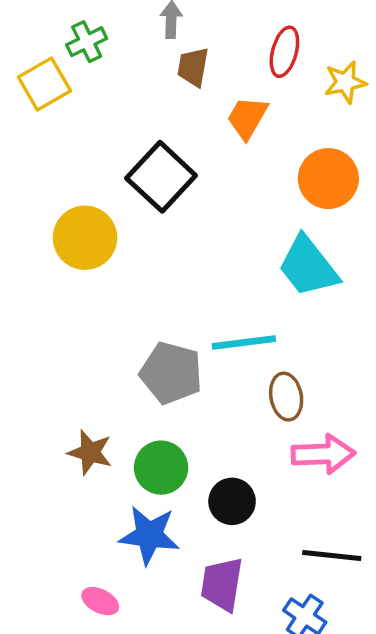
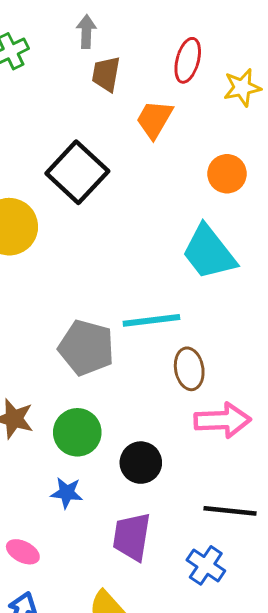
orange circle: (328, 179) -> (227, 174), size x0.7
blue star: (149, 535) -> (67, 493), size x0.6

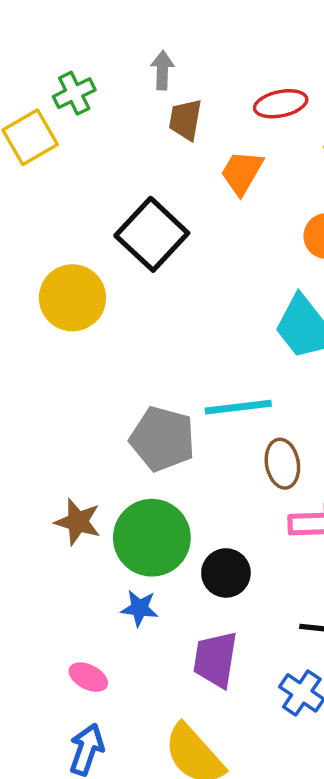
red ellipse: (188, 60) -> (281, 104), turned 63
green circle: (77, 432) -> (152, 538), size x1.4

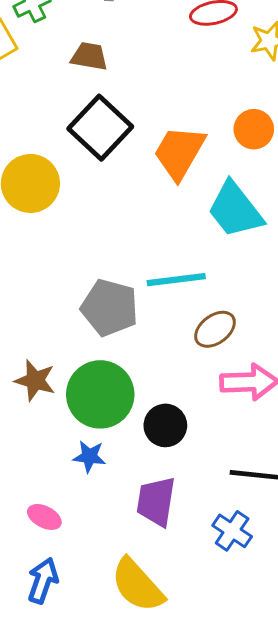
brown trapezoid: (185, 120) -> (89, 56), moved, turned 90
orange trapezoid: (242, 173) -> (179, 152), moved, size x1.4
brown ellipse: (282, 464) -> (215, 329), turned 63

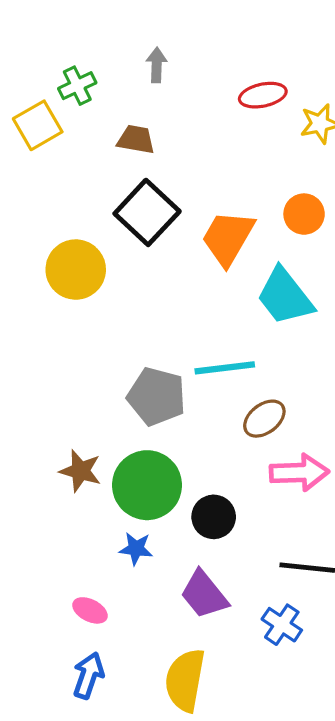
purple trapezoid: (156, 501) -> (204, 595), turned -48
yellow semicircle: (137, 585) -> (185, 680), turned 52

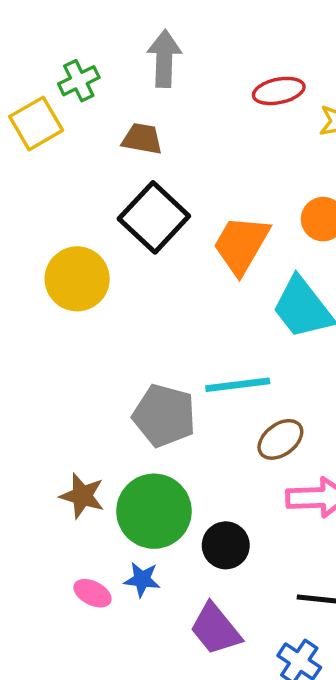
gray arrow: (157, 65) -> (164, 58), size x1.5
pink ellipse: (90, 610) -> (92, 593), moved

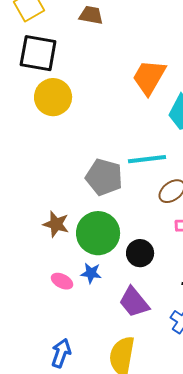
black square: (154, 217) -> (38, 53), moved, turned -33

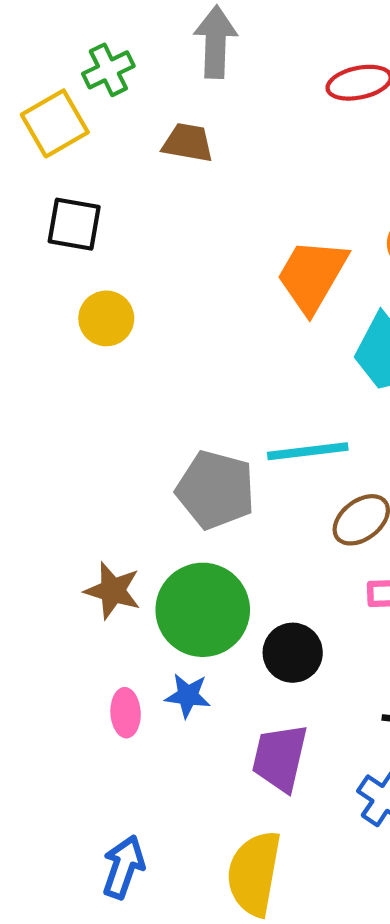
black square: (38, 53) -> (74, 224), size x0.7
yellow circle: (53, 97) -> (106, 318), size x0.7
pink ellipse: (62, 281) -> (126, 713), turned 60
purple trapezoid: (134, 302) -> (280, 758), turned 52

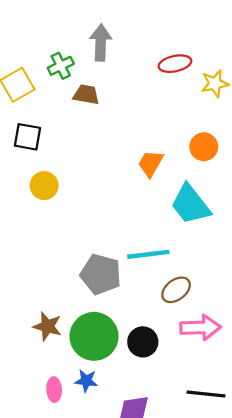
green cross: (108, 70) -> (61, 66), moved
orange trapezoid: (312, 276) -> (151, 163), size x0.7
black circle: (293, 653) -> (143, 342), moved

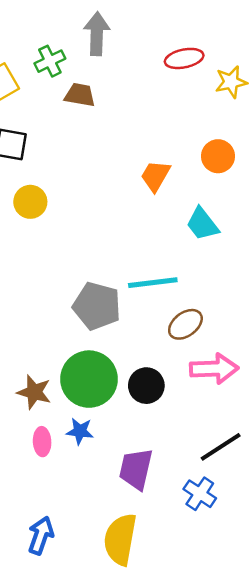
cyan trapezoid: (190, 204) -> (202, 224), size x0.7
brown star: (47, 326) -> (34, 392), moved
black line: (206, 394) -> (221, 447), turned -39

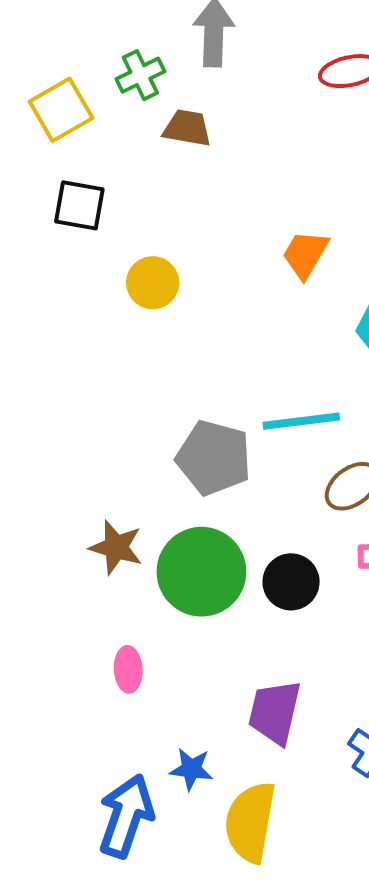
yellow circle: (30, 202) -> (153, 283), moved
brown star: (34, 392) -> (116, 547), moved
blue star: (80, 431) -> (191, 769), moved
blue arrow: (41, 535) -> (126, 816), size x1.4

